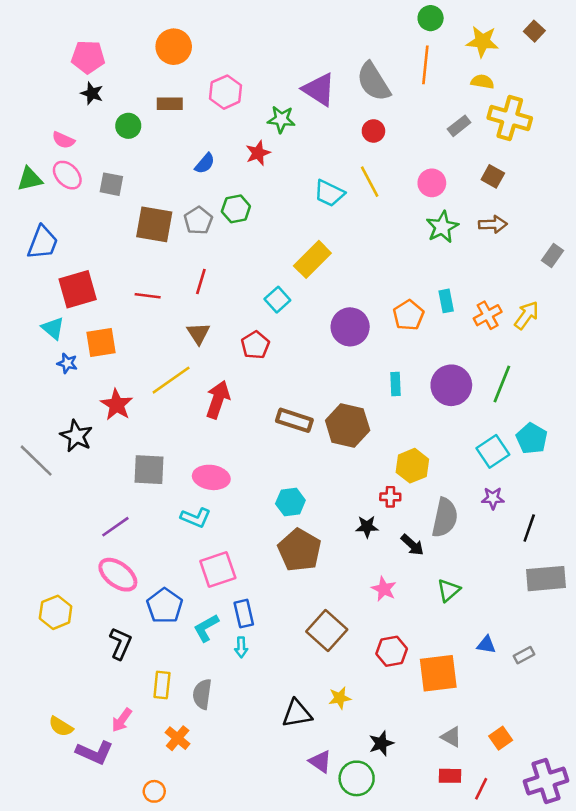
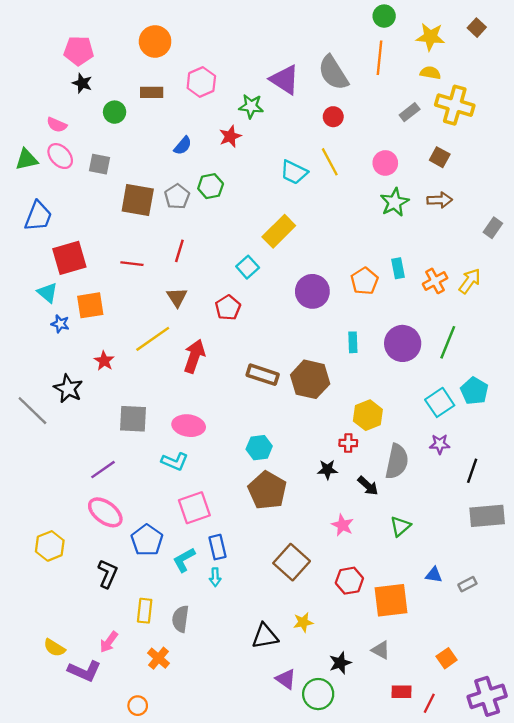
red star: (117, 405) -> (104, 361), size x0.7
gray triangle: (451, 737) -> (381, 650), moved

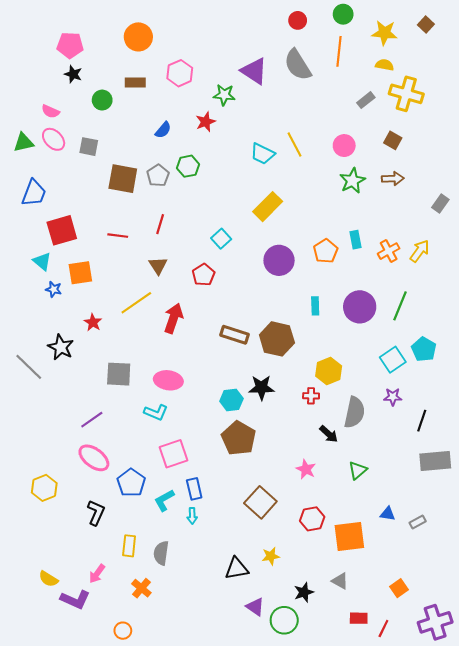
red circle: (333, 117) -> (298, 20), moved
yellow rectangle: (279, 231) -> (268, 207), moved
black star: (327, 470) -> (261, 388), moved, size x1.4

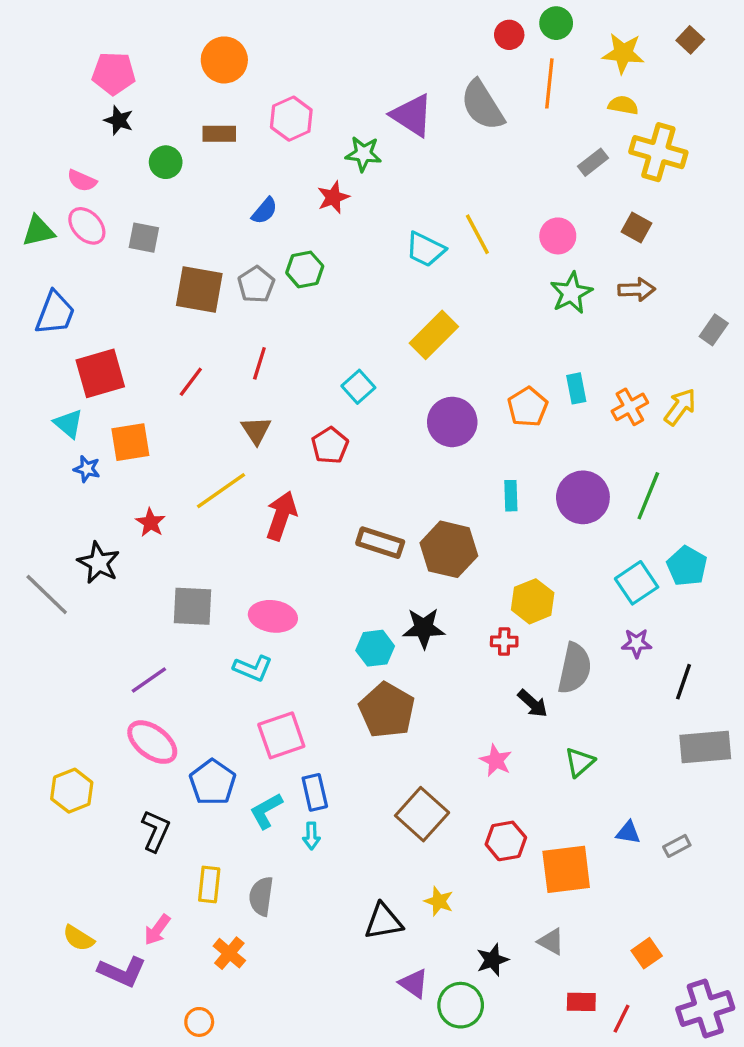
red circle: (298, 20) -> (509, 35), moved
red line: (118, 236) -> (191, 382), turned -60
yellow star: (271, 556) -> (439, 901), turned 30

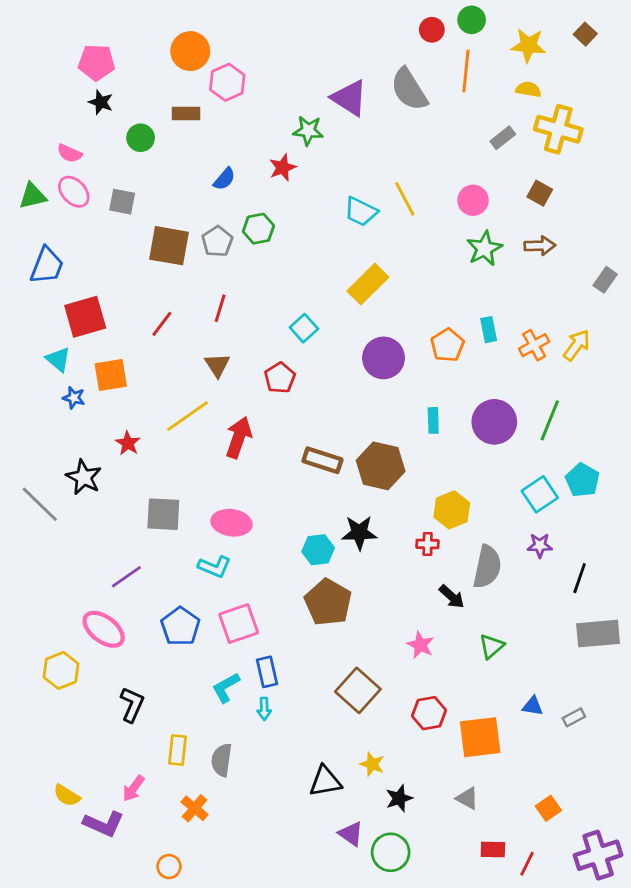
pink hexagon: (291, 119) -> (227, 82), moved
pink ellipse: (152, 742) -> (104, 629), moved
blue pentagon: (213, 782) -> (180, 626), moved
black star: (492, 960) -> (399, 798), moved

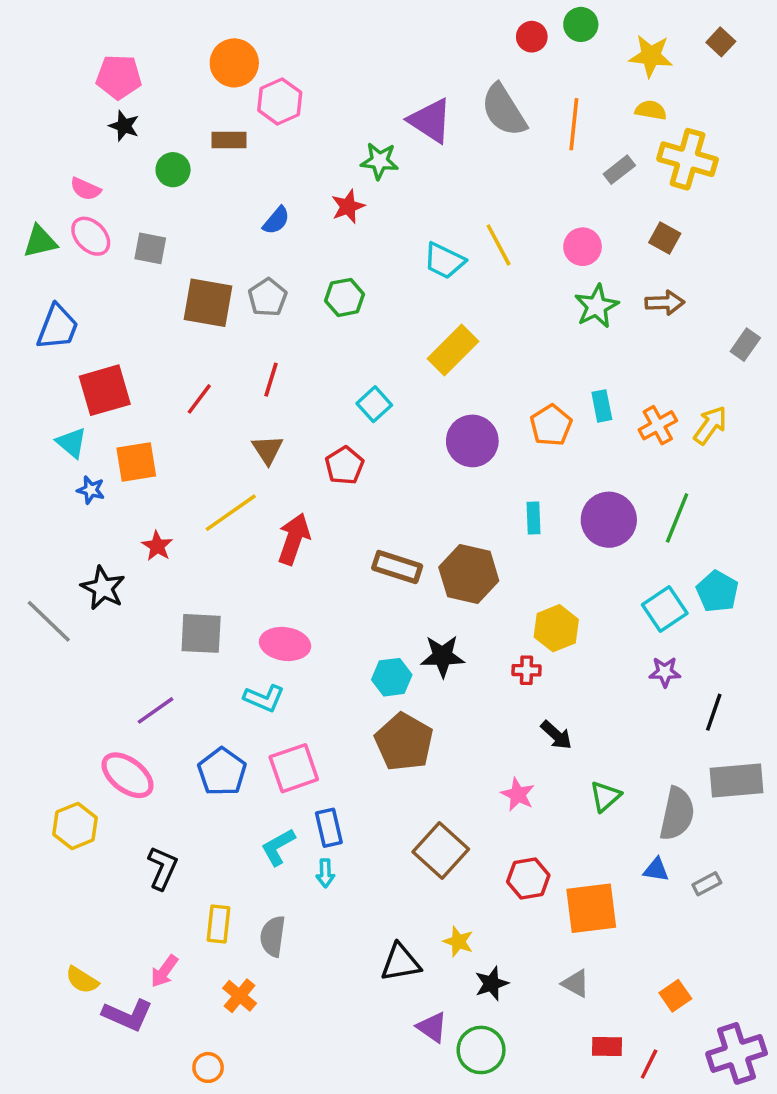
orange line: (466, 71) -> (574, 124), moved
green hexagon: (258, 229) -> (345, 297), moved
gray semicircle: (487, 567) -> (677, 814), moved

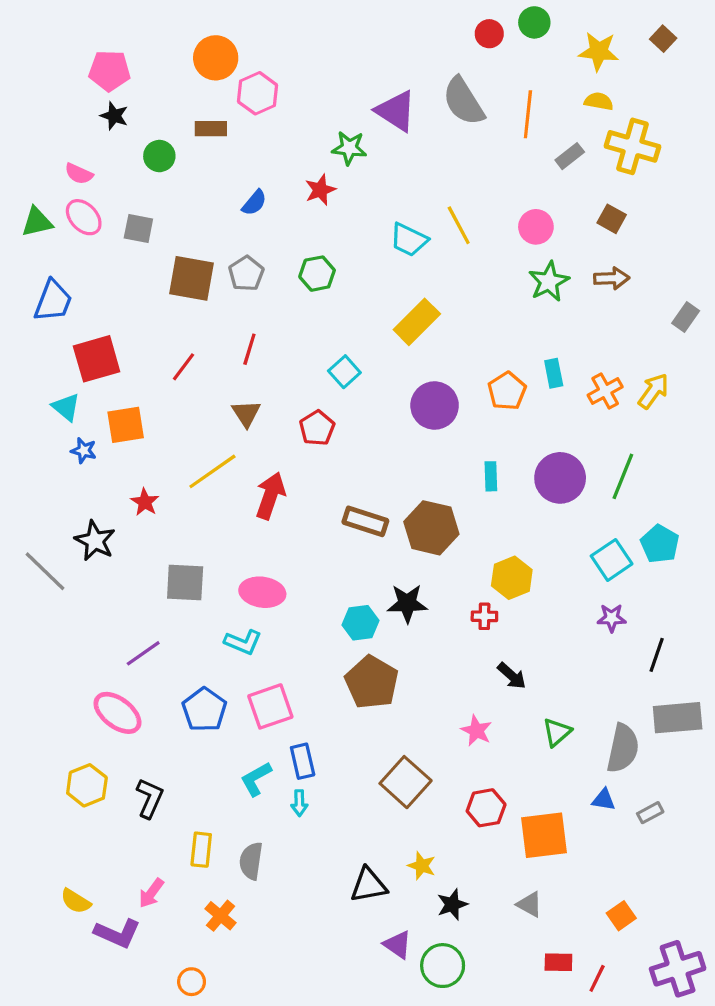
yellow hexagon: (75, 826) -> (87, 785), moved

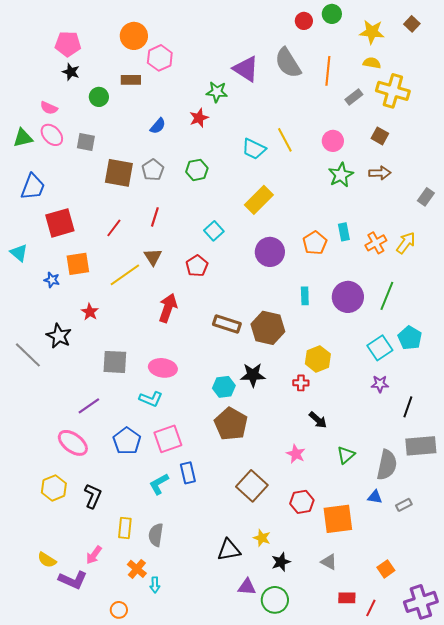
cyan triangle: (66, 407) -> (19, 253), moved
yellow line: (212, 471) -> (125, 275), moved
cyan arrow: (299, 803) -> (155, 585), moved
purple triangle: (398, 945) -> (247, 587), turned -30

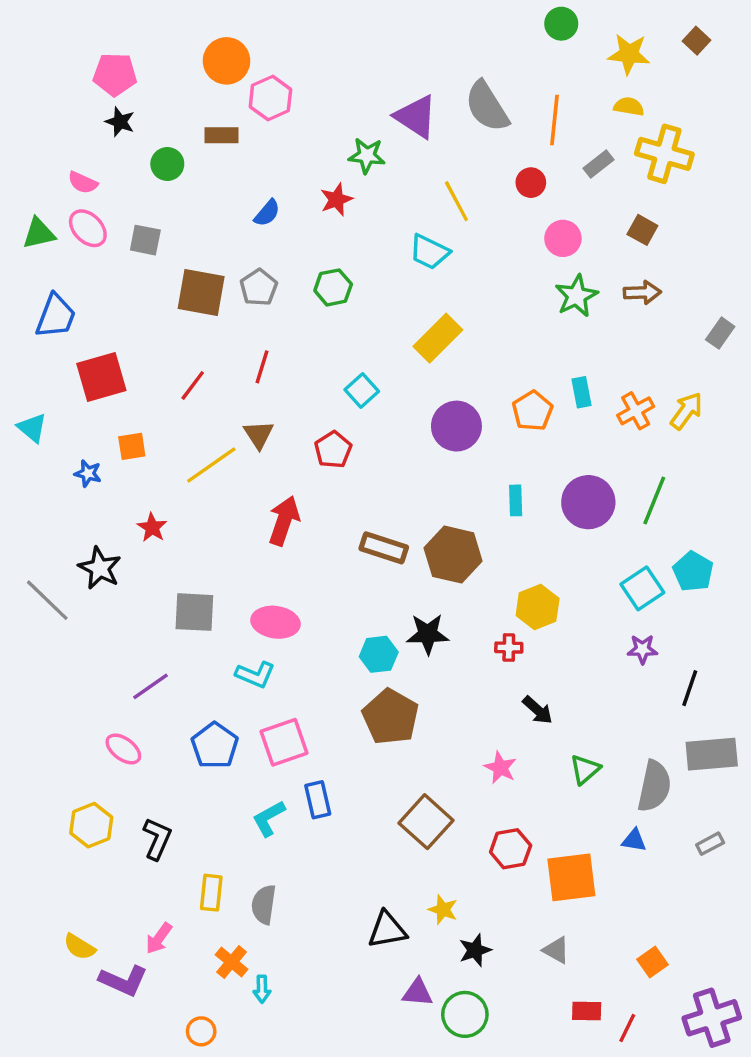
red circle: (304, 21) -> (531, 183), moved
yellow line: (285, 140) -> (456, 201), moved
orange square: (78, 264) -> (132, 446), size x0.7
pink ellipse: (73, 443) -> (123, 749), size x0.7
gray rectangle: (404, 505) -> (710, 844), moved

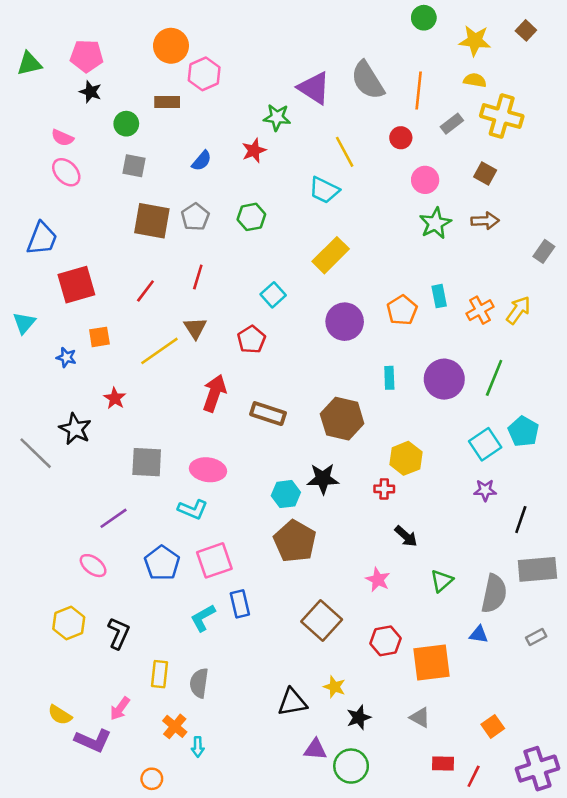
green triangle: (39, 233) -> (29, 64), moved
gray square: (145, 240) -> (134, 166), moved
cyan triangle: (32, 428) -> (24, 323), turned 30
brown rectangle: (384, 548) -> (268, 414), moved

